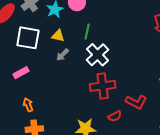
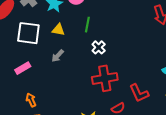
gray arrow: (62, 55) -> (58, 56), moved
white cross: (97, 55) -> (99, 47), size x0.6
red L-shape: (136, 102) -> (139, 93), turned 40

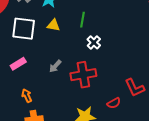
gray arrow: (58, 56) -> (55, 66), moved
red cross: (105, 78) -> (83, 75), moved

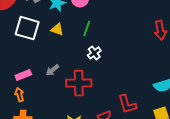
pink rectangle: (18, 64) -> (23, 75), moved

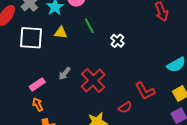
green line: (87, 29) -> (89, 26), turned -35
white cross: (94, 53) -> (117, 41), moved
red cross: (79, 83) -> (93, 81), turned -30

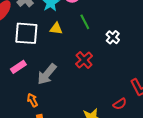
gray arrow: (65, 74) -> (47, 74), moved, size x1.6
red cross: (93, 81) -> (84, 60), moved, size x0.7
pink rectangle: (37, 84) -> (18, 67), moved

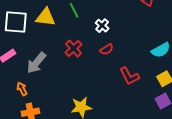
yellow triangle: (56, 29) -> (45, 17), size x1.5
red semicircle: (120, 104) -> (107, 49), moved

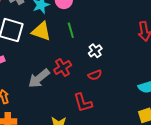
gray arrow: (36, 63) -> (39, 78), moved
red L-shape: (129, 76) -> (83, 103), moved

